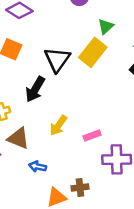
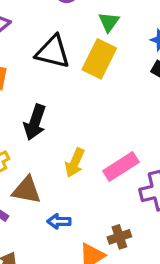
black triangle: (57, 59) -> (53, 52), moved, turned -40
pink rectangle: (92, 135) -> (121, 166), size x1.5

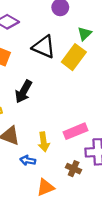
yellow arrow: (75, 163) -> (44, 142), moved, turned -42
brown cross: (119, 237) -> (74, 169), moved, turned 32

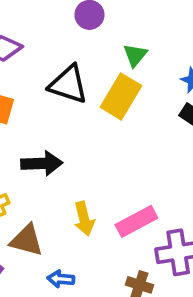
black arrow: (24, 92) -> (42, 163), turned -115
yellow arrow: (44, 142) -> (84, 219), moved

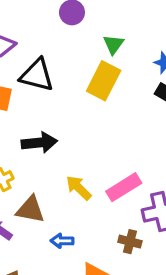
black triangle: (68, 84) -> (37, 75), moved
yellow arrow: (84, 219) -> (79, 188), turned 152

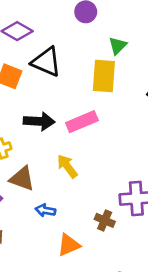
yellow rectangle: (104, 81) -> (104, 76), turned -32
pink rectangle: (124, 187) -> (82, 122), moved

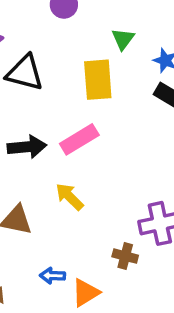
green triangle: (118, 46) -> (123, 39), moved
blue arrow: (45, 210) -> (52, 276), moved

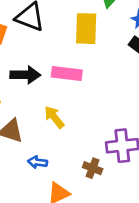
pink rectangle: (79, 139) -> (67, 73), turned 32
blue arrow: (52, 276) -> (38, 162), moved

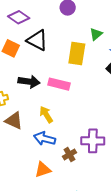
blue arrow: (38, 162) -> (45, 139), moved, size x1.5
brown cross: (93, 168) -> (69, 154), turned 32

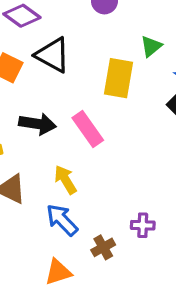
pink rectangle: (59, 84) -> (88, 129), turned 40
blue arrow: (45, 139) -> (62, 220), turned 30
purple cross: (93, 141) -> (143, 225), size x0.6

